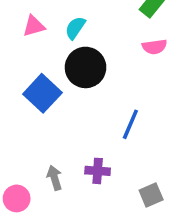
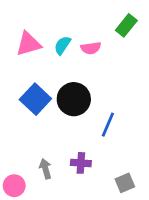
pink triangle: (34, 26) -> (28, 44), size x1.4
pink semicircle: (155, 47) -> (91, 48), moved
black circle: (86, 67) -> (74, 99), moved

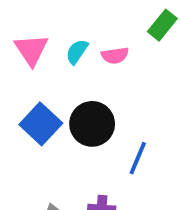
pink triangle: (28, 44) -> (31, 50), turned -48

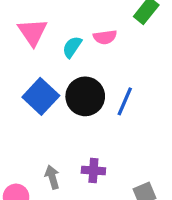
cyan semicircle: (77, 52) -> (72, 47), moved
blue line: (138, 158) -> (125, 101), moved

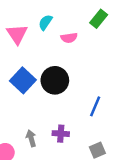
cyan semicircle: (72, 47) -> (45, 22), moved
blue line: (125, 101) -> (95, 106), moved

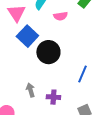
blue square: (23, 80) -> (27, 36), moved
gray arrow: (31, 138) -> (30, 90), moved

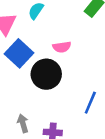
pink semicircle: (60, 16) -> (62, 47), moved

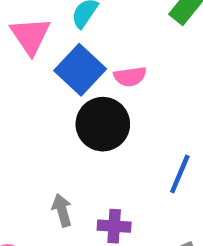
blue square: (19, 53) -> (80, 70), moved

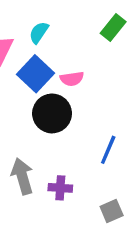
gray arrow: (62, 210) -> (22, 176), size x1.5

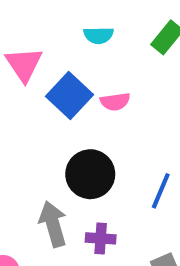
cyan semicircle: (39, 32) -> (99, 35), moved, turned -125
black circle: (52, 113) -> (90, 174), moved

